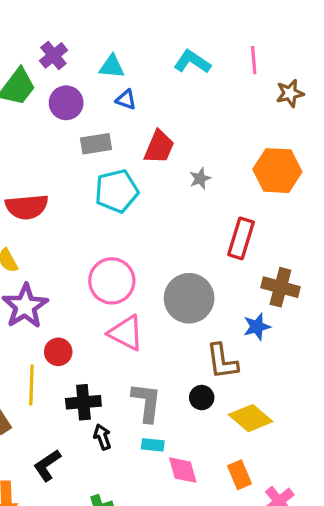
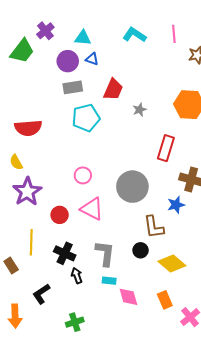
purple circle: (66, 103) -> (68, 61), moved
pink circle: (112, 281) -> (83, 175), size x0.6
red circle: (58, 352) -> (60, 215), moved
black cross: (83, 402) -> (65, 253), turned 30

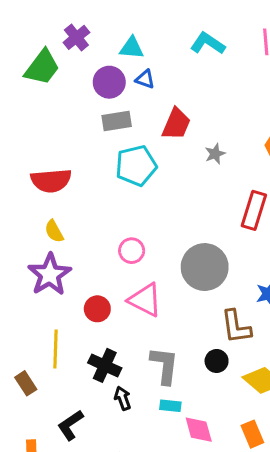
yellow semicircle: (16, 162) -> (54, 231), moved

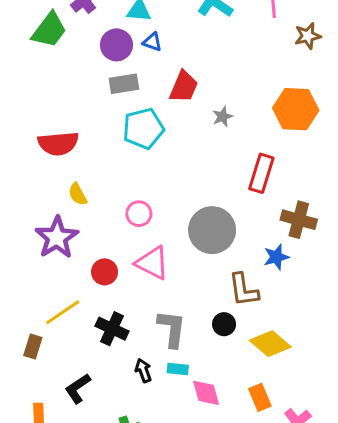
yellow semicircle: (54, 231) -> (78, 194), moved
yellow line: (56, 349) -> (63, 312), turned 54
brown rectangle: (26, 383) -> (33, 347), turned 50
black arrow: (123, 398) -> (143, 370), moved

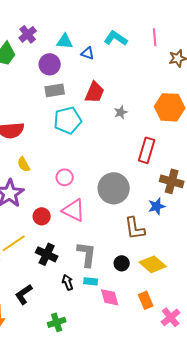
blue triangle: (152, 42) -> (88, 53), moved
black circle: (224, 324) -> (122, 263), moved

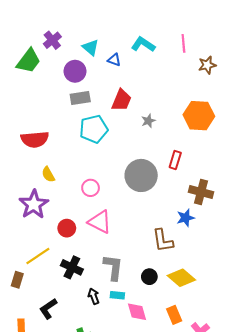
cyan triangle: (65, 41) -> (91, 47), turned 36
red rectangle: (147, 150) -> (175, 160), size x0.7
gray circle: (114, 188) -> (141, 175), moved

